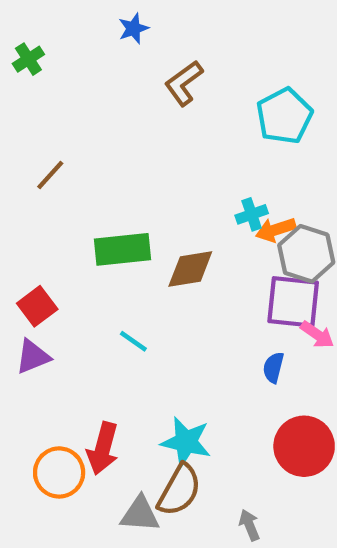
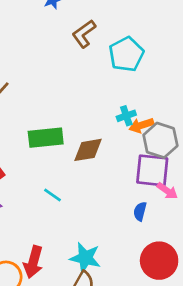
cyan pentagon: (284, 116) -> (126, 54), moved

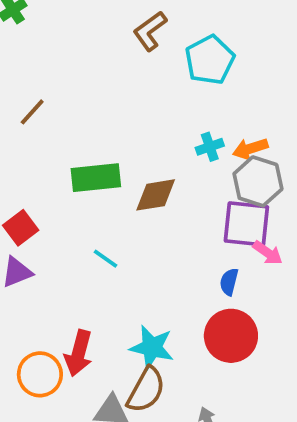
orange arrow: (141, 125) -> (250, 149), moved
red circle: (159, 261) -> (231, 336), moved

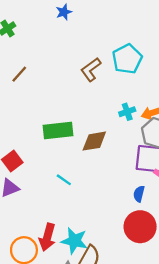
brown L-shape: (150, 31) -> (91, 69), moved
brown line: (32, 112) -> (19, 74), moved
cyan star: (152, 347) -> (74, 241), moved

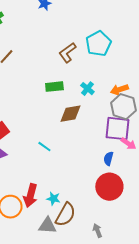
cyan cross: (127, 112) -> (87, 89), moved, turned -32
green rectangle: (58, 130) -> (54, 87), moved, size x0.7
cyan star: (74, 241) -> (53, 199), size x0.6

